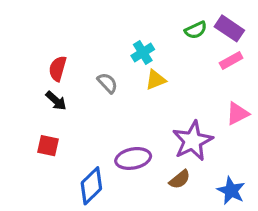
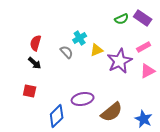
cyan cross: (143, 53) -> (80, 38), moved
pink rectangle: (231, 61) -> (144, 47), moved
purple star: (193, 141) -> (120, 61), moved
brown semicircle: (180, 179) -> (112, 112), size x1.6

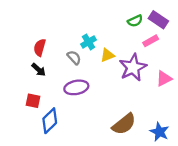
pink rectangle: (144, 47) -> (151, 41), moved
purple ellipse: (83, 99) -> (76, 87), moved
blue diamond: (57, 116) -> (50, 121), moved

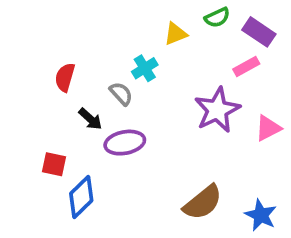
green semicircle: (135, 21) -> (217, 17), moved
yellow triangle: (107, 55) -> (176, 34), moved
black arrow: (39, 70) -> (90, 119), moved

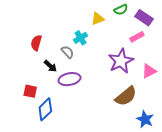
brown semicircle: (203, 202) -> (126, 96), moved

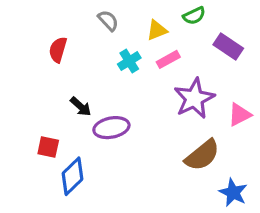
purple rectangle: (144, 18) -> (228, 46), moved
pink rectangle: (137, 37) -> (168, 59), moved
red semicircle: (36, 43) -> (58, 50), moved
gray semicircle: (67, 52) -> (108, 21), moved

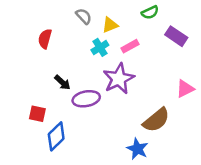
yellow triangle: (157, 30) -> (110, 25), moved
purple star: (194, 98) -> (119, 79), moved
blue star: (233, 192) -> (137, 149), moved

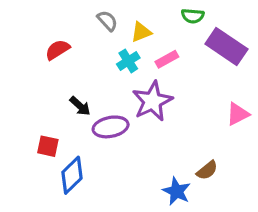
green semicircle: (150, 12) -> (193, 16), turned 30
purple rectangle: (176, 36) -> (226, 46), size x1.4
red semicircle: (45, 39) -> (58, 50), turned 42
brown semicircle: (156, 120) -> (207, 170), moved, size x0.6

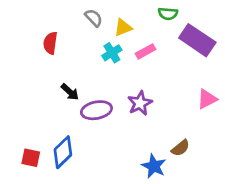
red semicircle: (58, 50) -> (50, 43), turned -50
purple star: (152, 101) -> (140, 103), moved, size x0.7
red square: (48, 146) -> (31, 158), moved

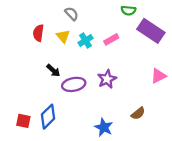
yellow triangle: (123, 28) -> (63, 36), moved, turned -48
blue star: (154, 166) -> (104, 127), moved

